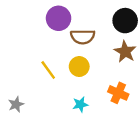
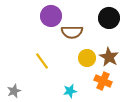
brown star: (125, 52) -> (109, 57), moved
yellow circle: (79, 67) -> (87, 58), moved

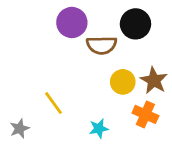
black circle: (109, 18) -> (135, 24), moved
yellow line: (42, 61) -> (53, 103), moved

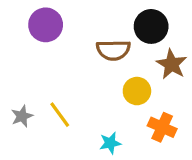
purple circle: (72, 22) -> (46, 25), moved
brown star: (154, 80) -> (172, 64), moved
gray star: (20, 129) -> (22, 116), moved

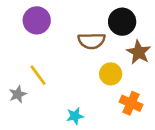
yellow line: (60, 115) -> (38, 75), moved
cyan star: (110, 143) -> (75, 116), moved

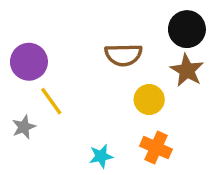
purple circle: (37, 20) -> (29, 62), moved
black circle: (122, 22) -> (187, 29), moved
orange cross: (131, 103) -> (156, 148), moved

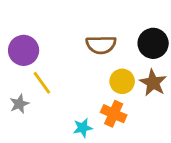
black circle: (187, 29) -> (153, 43), moved
brown star: (187, 70) -> (153, 83), moved
orange cross: (156, 148) -> (114, 114), moved

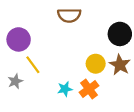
brown semicircle: (101, 45) -> (69, 15), moved
orange cross: (114, 114) -> (89, 89), turned 30
cyan star: (83, 128) -> (65, 89), moved

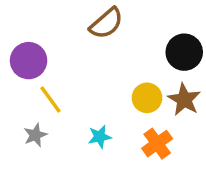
brown semicircle: (69, 15) -> (106, 23), turned -40
gray star: (15, 81) -> (35, 135), moved
orange cross: (89, 89) -> (157, 144), moved

